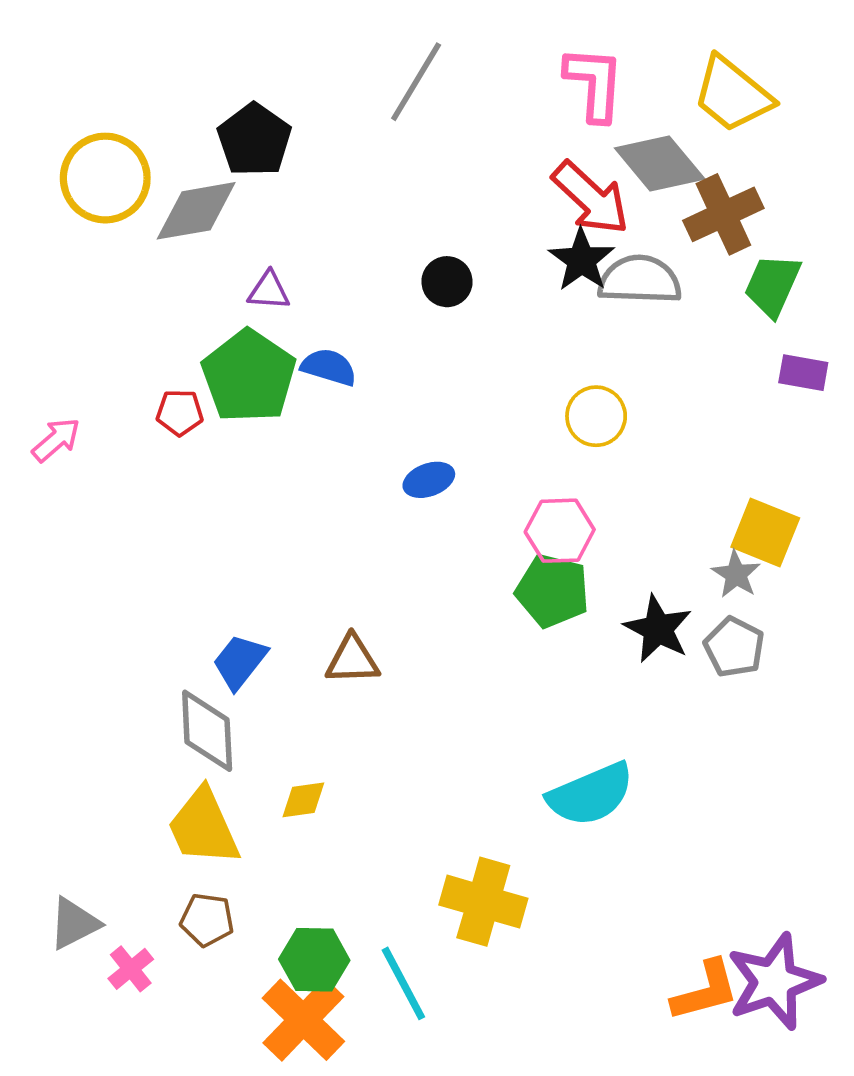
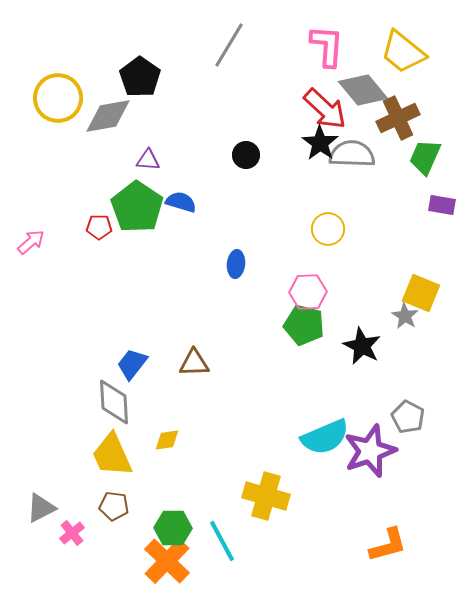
blue ellipse: (429, 480) -> (236, 264), turned -64
gray pentagon: (734, 647) -> (408, 417), moved
purple star: (774, 982) -> (370, 451), moved

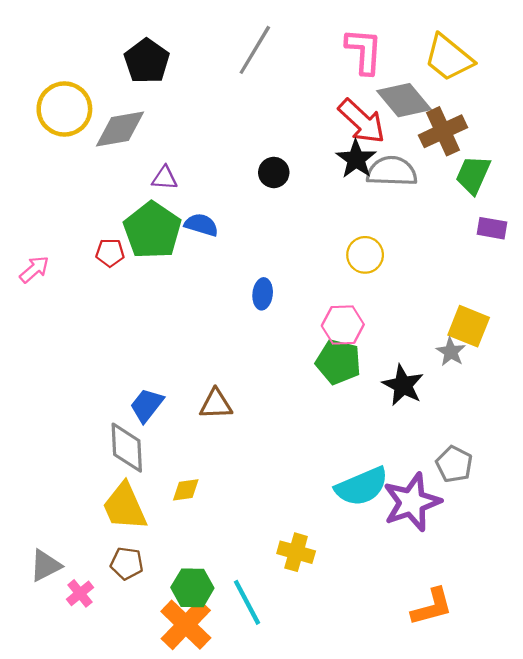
black pentagon: (140, 77) -> (147, 61), moved
yellow cross: (266, 496) -> (296, 552), size x0.7

